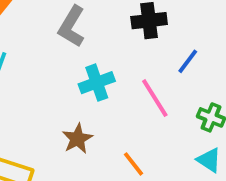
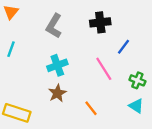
cyan cross: (97, 83) -> (57, 65), moved

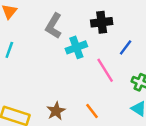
cyan cross: (57, 65) -> (76, 47), moved
brown star: (57, 93) -> (56, 111), moved

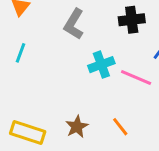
cyan cross: (76, 47) -> (101, 65), moved
pink line: (105, 70) -> (136, 78), turned -35

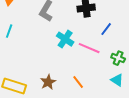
cyan cross: (101, 65) -> (65, 39), turned -36

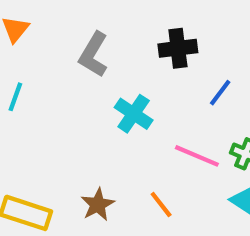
pink line: (89, 48) -> (197, 156), moved

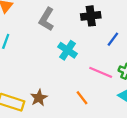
brown star: (98, 205) -> (39, 98), moved

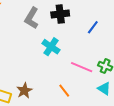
black cross: (91, 16) -> (60, 14), moved
blue line: (113, 39) -> (93, 27), moved

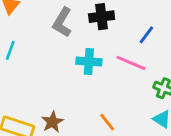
cyan cross: (51, 47) -> (89, 62), turned -30
pink line: (82, 67) -> (131, 63), moved

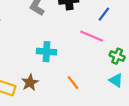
cyan cross: (89, 62) -> (46, 52), moved

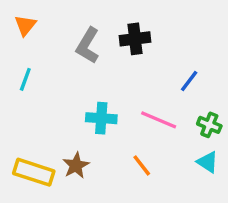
blue line: (104, 14) -> (189, 81), moved
pink line: (92, 36) -> (159, 120), moved

